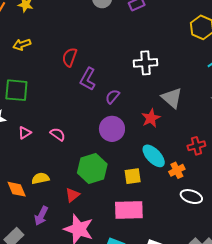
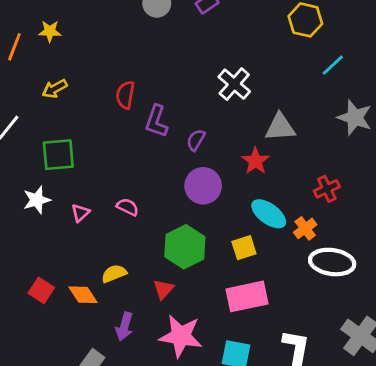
white cross: (146, 63) -> (234, 84), turned -35
gray triangle: (172, 98) -> (280, 127), turned -35
white ellipse: (191, 197) -> (332, 262), size x1.4

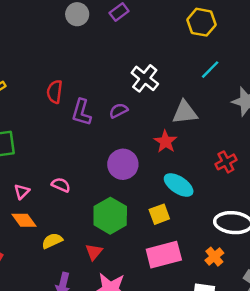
cyan line: (333, 65) -> (210, 70), moved
purple semicircle: (196, 140) -> (119, 111), moved, turned 36
orange cross: (305, 228) -> (214, 257), moved
orange diamond: (83, 295) -> (24, 220), moved

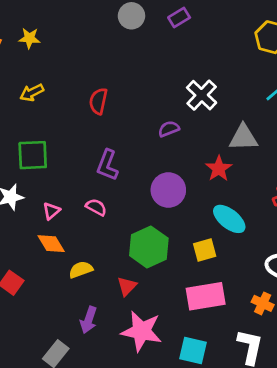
purple L-shape: (81, 112) -> (107, 165), moved
orange cross: (214, 257) -> (263, 303), turned -30

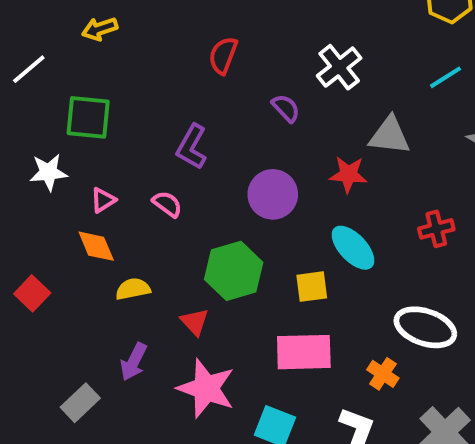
red semicircle: (98, 101) -> (223, 55), moved
purple semicircle: (169, 129) -> (286, 108), turned 60
red star: (219, 169) -> (348, 174), turned 30
red triangle: (127, 286) -> (195, 322), turned -35

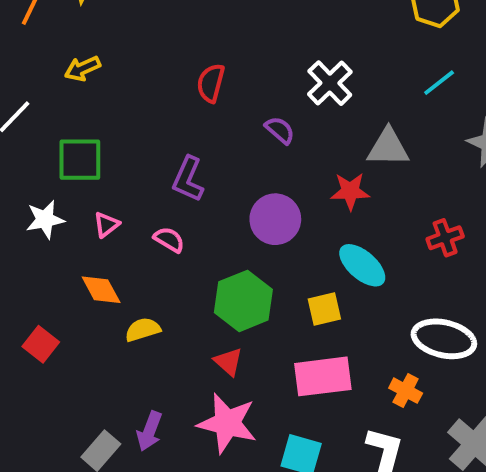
pink triangle: (103, 200) -> (106, 225), moved
red triangle: (195, 322) -> (228, 362), moved
purple arrow: (134, 362) -> (149, 431), moved

